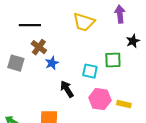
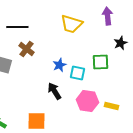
blue star: (52, 63) -> (59, 65), moved

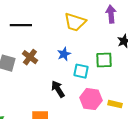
brown cross: (26, 49) -> (30, 57), moved
blue star: (59, 65) -> (64, 54), moved

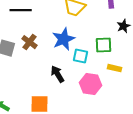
blue star: (64, 54) -> (64, 39), size x1.6
yellow rectangle: (115, 104) -> (114, 68), moved

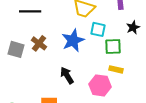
cyan square: (80, 56) -> (98, 29), moved
yellow rectangle: (114, 68) -> (116, 69), moved

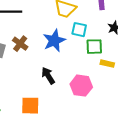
yellow rectangle: (116, 69) -> (107, 64), moved

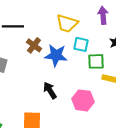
blue star: (54, 41) -> (56, 55), turned 30
brown cross: (20, 44) -> (34, 45), moved

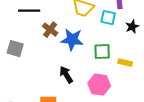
cyan square: (81, 44) -> (108, 18), moved
green square: (96, 61) -> (102, 52), moved

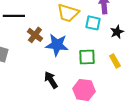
yellow rectangle: (125, 63) -> (115, 61), moved, turned 48

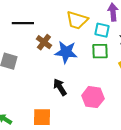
green square: (87, 57) -> (100, 51), moved

